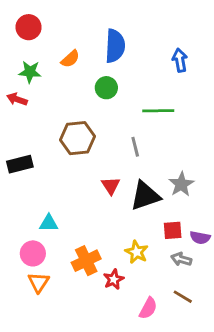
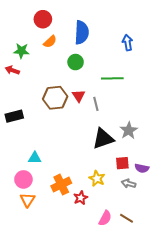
red circle: (29, 27) -> (43, 19), moved
red triangle: (111, 186) -> (79, 96), moved
brown line: (183, 297) -> (127, 218), moved

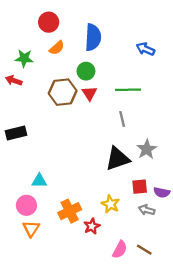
blue arrow: (128, 43) -> (145, 49), turned -56
red triangle: (79, 96) -> (89, 93), moved
brown hexagon: (55, 98) -> (63, 92), moved
gray line: (96, 104) -> (122, 119), moved

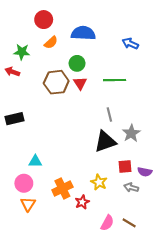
blue semicircle: (93, 37) -> (83, 33), turned -90
gray line: (122, 119) -> (109, 114), moved

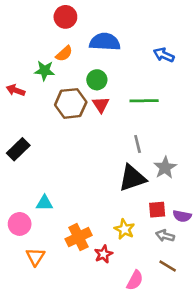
red circle: (44, 20) -> (65, 17), moved
green star: (22, 52) -> (44, 71), moved
black rectangle: (14, 119) -> (18, 149), turned -30
pink circle: (24, 183) -> (20, 224), moved
brown line: (129, 223) -> (168, 266), moved

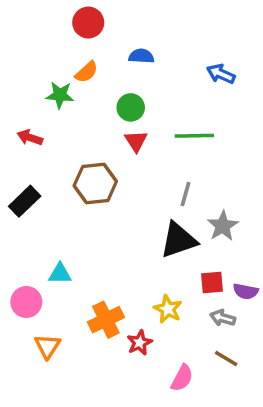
blue semicircle: (105, 42) -> (141, 56), size x0.6
red arrow: (16, 90) -> (30, 137), moved
brown hexagon: (71, 103) -> (95, 183), moved
gray line: (138, 144) -> (186, 194), turned 30

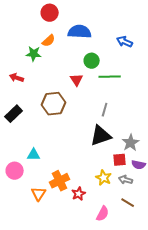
blue semicircle: (141, 56) -> (80, 32), size x1.6
green circle: (131, 107) -> (92, 61), moved
gray star: (223, 226) -> (131, 143), moved
yellow star: (168, 309) -> (104, 178), moved
orange triangle: (48, 346) -> (39, 194), moved

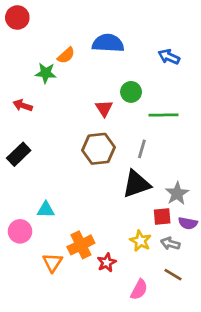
red circle: (50, 13) -> (17, 17), moved
green circle: (92, 61) -> (131, 92), moved
green line: (110, 77) -> (163, 115), moved
brown hexagon: (54, 104) -> (99, 149), moved

